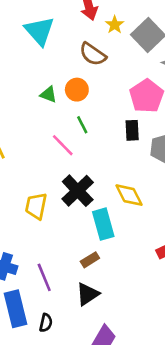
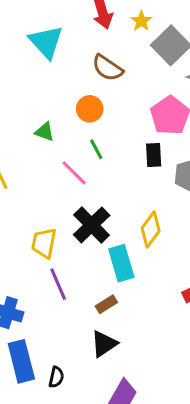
yellow star: (115, 25) -> (141, 21), moved
green triangle: (48, 94) -> (45, 132), moved
yellow diamond: (129, 195) -> (151, 229), turned 64
purple line: (44, 277) -> (58, 284), moved

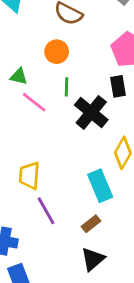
green line: (96, 149) -> (66, 87), turned 36
pink line: (74, 173) -> (34, 102), moved
black cross: (92, 225) -> (91, 112), moved

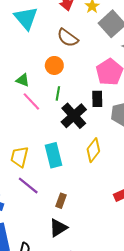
cyan rectangle: (100, 186) -> (54, 155), moved
purple line: (46, 211) -> (28, 186), turned -30
brown rectangle: (91, 224) -> (61, 201), turned -40

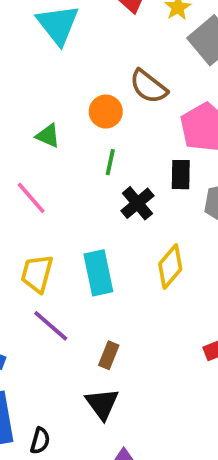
brown semicircle: (68, 38) -> (148, 87), moved
pink line: (31, 101) -> (31, 198), moved
black cross: (74, 116) -> (137, 203), size x0.7
black triangle: (58, 228) -> (102, 404), turned -36

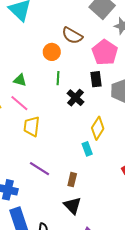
green triangle: (48, 136) -> (20, 80), moved
cyan rectangle: (98, 273) -> (87, 149), moved, size x0.6
yellow trapezoid: (37, 274) -> (32, 126), moved

